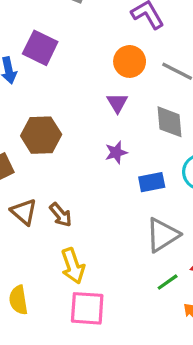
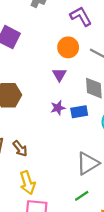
blue rectangle: (152, 182) -> (79, 112), moved
green line: (168, 282) -> (82, 196), moved

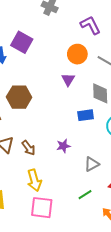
purple star: (58, 108) -> (63, 146), moved
gray triangle: (88, 163) -> (92, 164), size x0.7

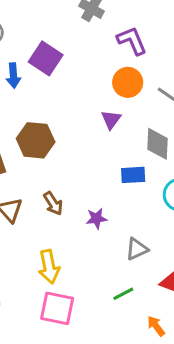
purple L-shape: (90, 25) -> (132, 41), moved
brown arrow: (28, 148) -> (53, 203), moved

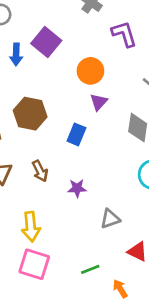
orange circle: (128, 82) -> (90, 71), moved
blue rectangle: (133, 175) -> (76, 134), moved, turned -70
green line: (123, 294) -> (90, 269), moved

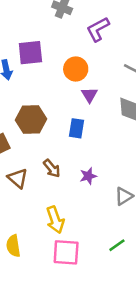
purple L-shape: (124, 34) -> (98, 29), turned -88
purple square: (46, 42) -> (30, 53), turned -32

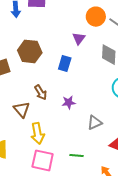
orange circle: (76, 69) -> (96, 17), moved
brown triangle: (18, 178) -> (22, 109), moved
green line: (117, 245) -> (77, 156), moved, turned 32

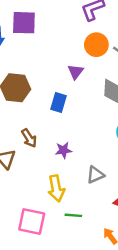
yellow arrow: (38, 133) -> (56, 188), moved

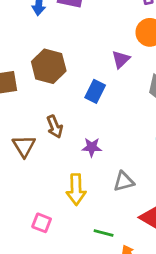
green line: (73, 215) -> (104, 233), moved
pink square: (32, 221) -> (42, 223), size x0.6

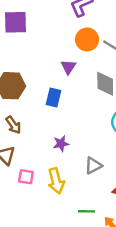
brown arrow: (55, 127) -> (13, 125), moved
pink square: (42, 223) -> (26, 177), moved

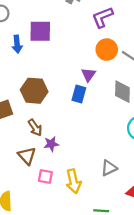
blue rectangle: (53, 98) -> (79, 94), moved
purple star: (61, 144) -> (51, 144), moved

